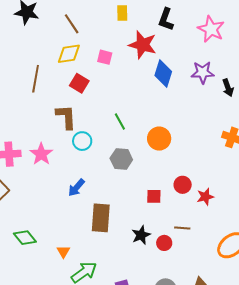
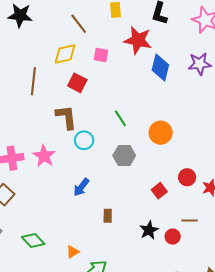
brown line: (72, 24) -> (79, 24), moved
red square: (154, 196) -> (159, 191), turned -35
brown rectangle: (101, 218) -> (108, 216), size x0.5
orange triangle: (63, 252) -> (73, 252), turned 32

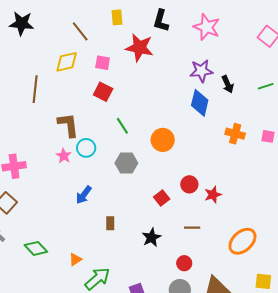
blue diamond: (160, 68) -> (200, 103), moved
red square: (77, 83) -> (103, 92), moved
pink star: (44, 156) -> (64, 156), moved, size x0.7
red circle: (173, 237) -> (184, 263), moved

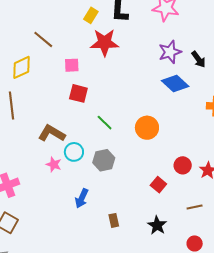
yellow rectangle: (117, 17) -> (91, 15), moved, turned 49
yellow diamond: (67, 62) -> (21, 67), moved
blue diamond: (200, 103) -> (175, 84), turned -48
brown L-shape: (68, 125) -> (52, 133), turned -40
gray hexagon: (126, 163) -> (104, 160), moved

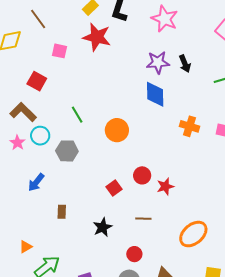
black arrow: (199, 59) -> (185, 64), moved
blue diamond: (175, 84) -> (155, 94), turned 32
red square: (78, 93) -> (37, 81), moved

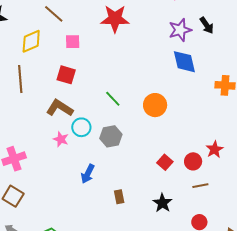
pink square: (59, 51) -> (73, 42), moved
red circle: (142, 175) -> (193, 161), moved

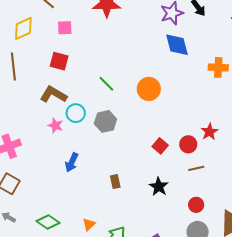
blue arrow: (88, 174) -> (72, 162), moved

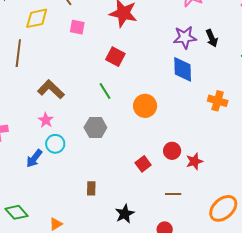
red square: (59, 61) -> (115, 57), moved
cyan circle: (76, 113) -> (55, 144), moved
red circle: (188, 144) -> (172, 151), moved
blue arrow: (72, 162) -> (34, 158), moved
black star: (159, 187) -> (125, 214), moved

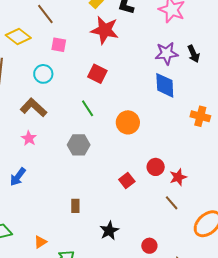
yellow diamond: (37, 18) -> (18, 37), turned 50
cyan circle: (55, 144) -> (43, 74), moved
brown line: (173, 194) -> (172, 203), moved, turned 49

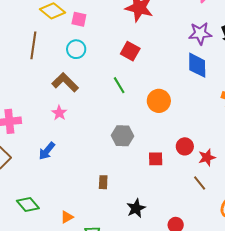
pink square: (59, 45) -> (79, 19), moved
gray hexagon: (79, 145) -> (123, 136), moved
red square: (127, 180) -> (156, 159), turned 35

